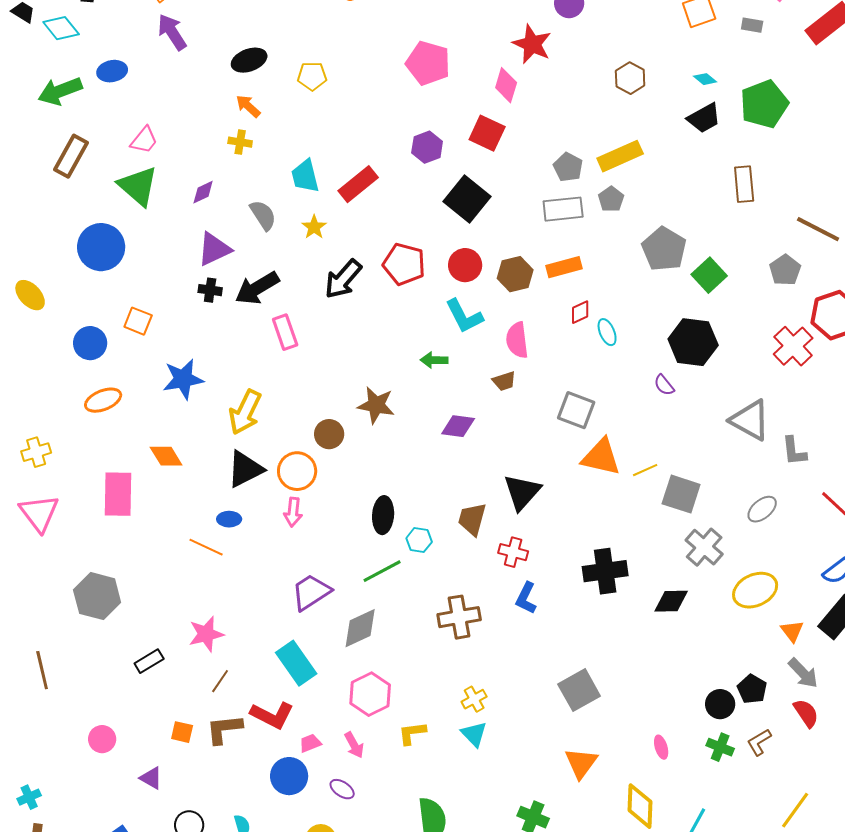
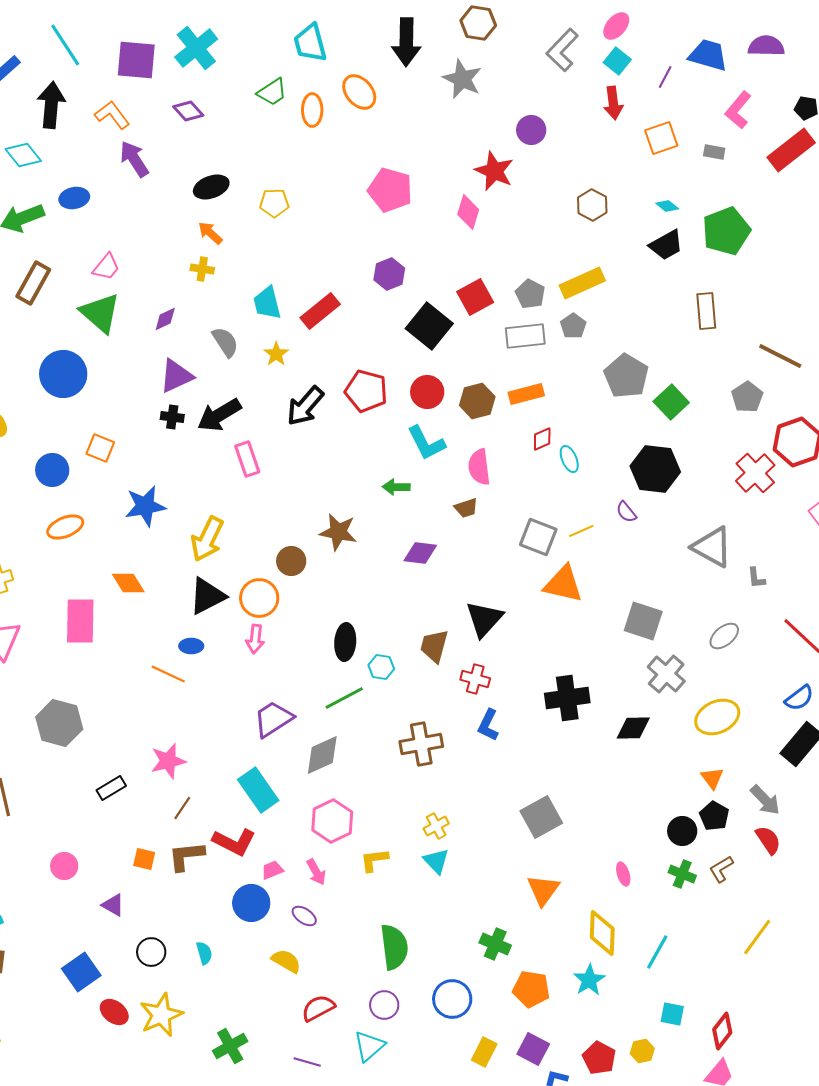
red square: (487, 133) -> (475, 297), moved, turned 36
gray L-shape: (794, 451) -> (756, 578), size x0.7
yellow line: (645, 470) -> (581, 531), moved
orange triangle: (792, 631) -> (712, 778), moved

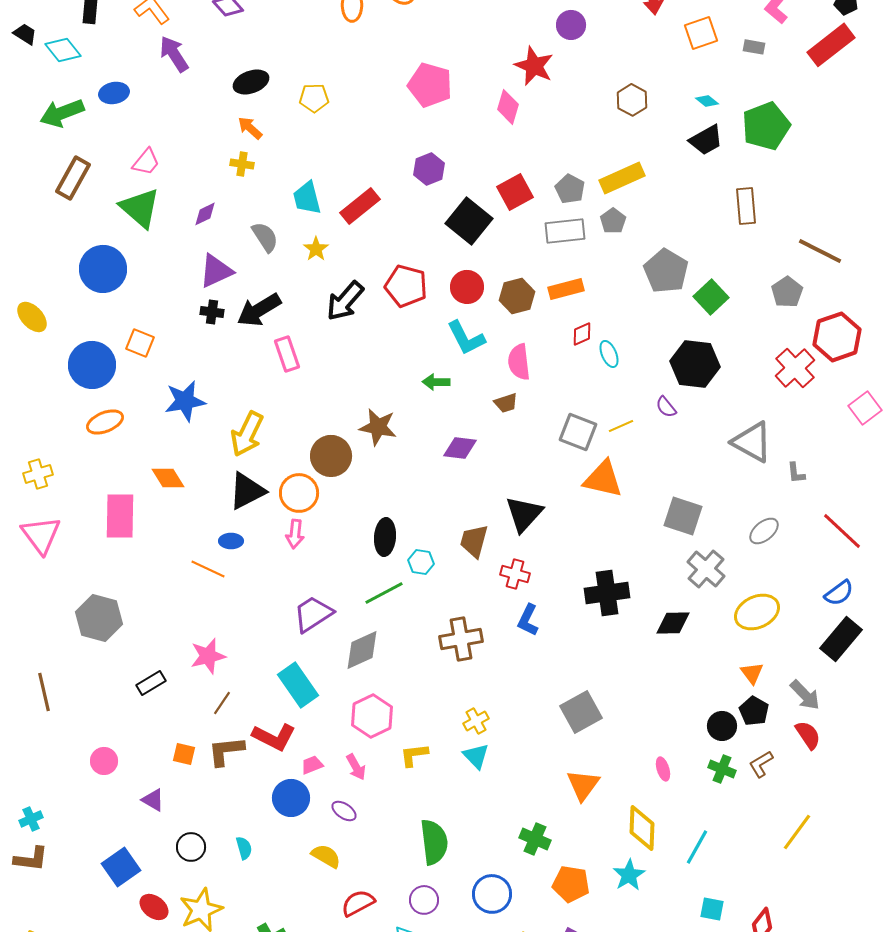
blue circle: (52, 470) -> (92, 365), size x1.4
brown circle: (291, 561) -> (331, 456), size x1.4

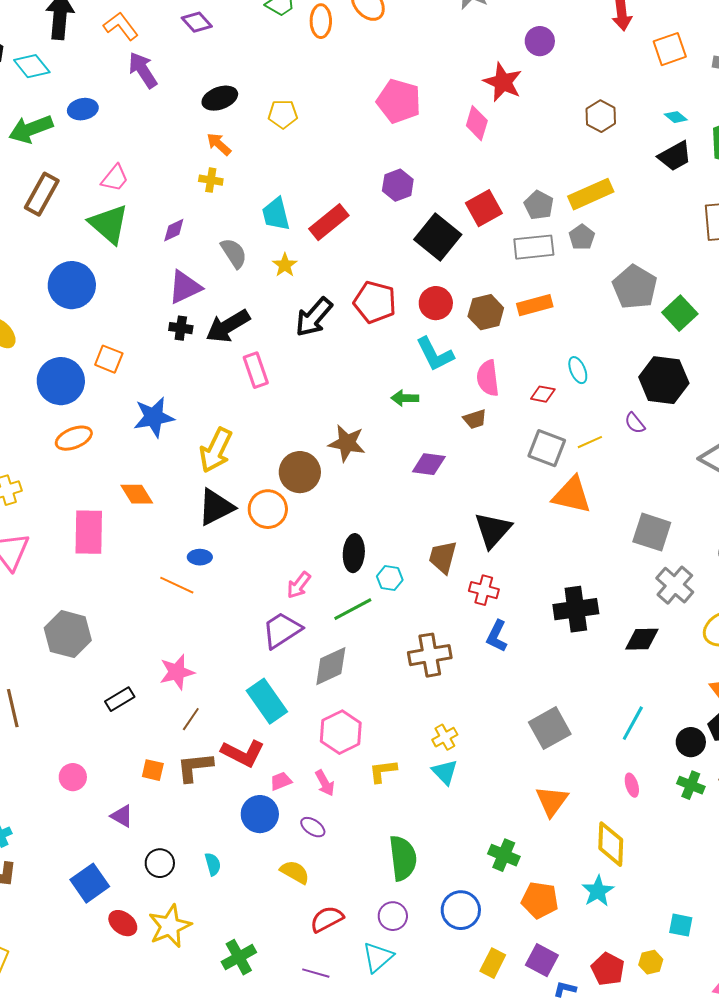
red diamond: (582, 334) -> (543, 394), moved, turned 35
pink arrow: (295, 534) -> (299, 585), moved, turned 32
cyan line: (697, 847) -> (633, 723), moved

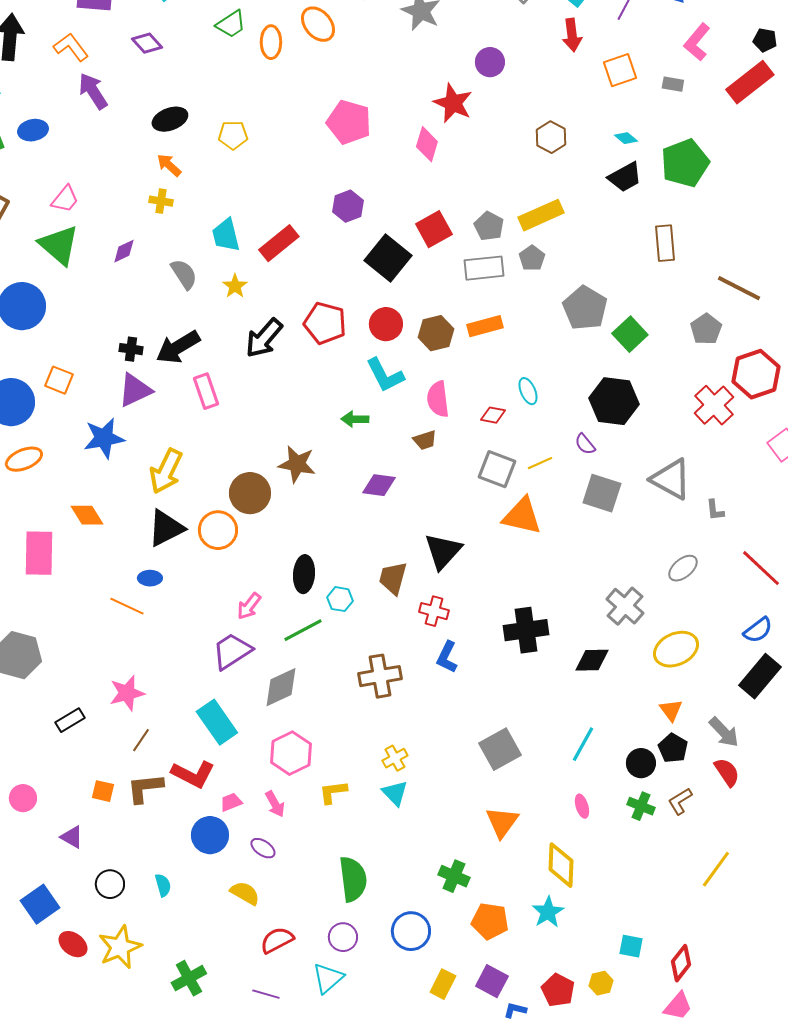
purple triangle: (185, 287) -> (135, 390), moved
gray square: (652, 532) -> (602, 493), moved

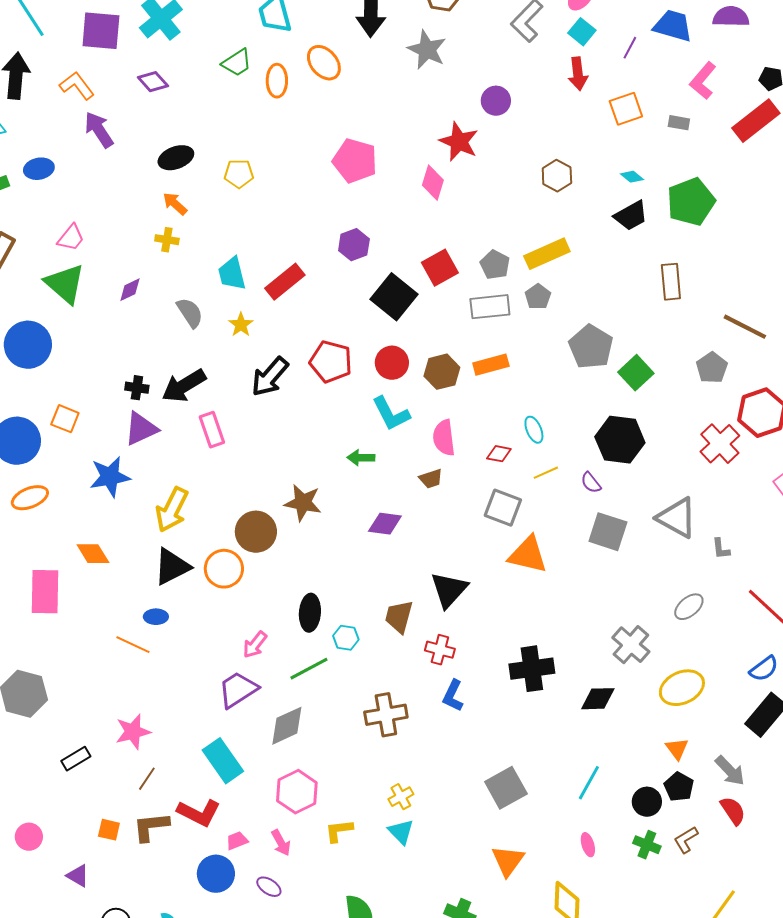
yellow line: (540, 463) -> (546, 473), moved

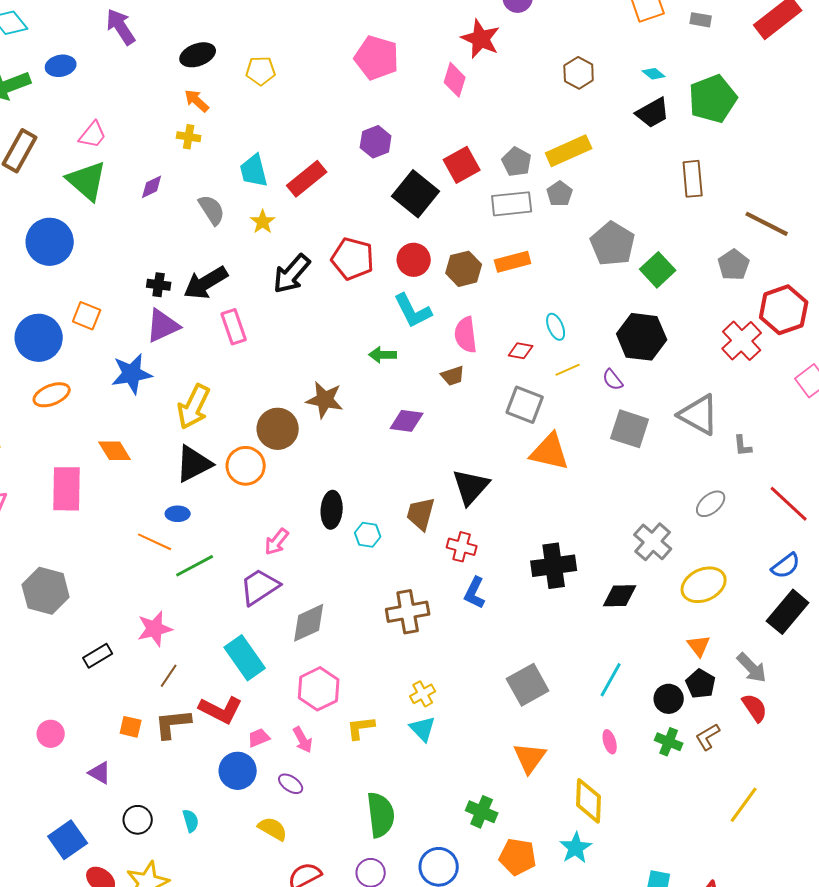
green line: (309, 669) -> (195, 566), moved

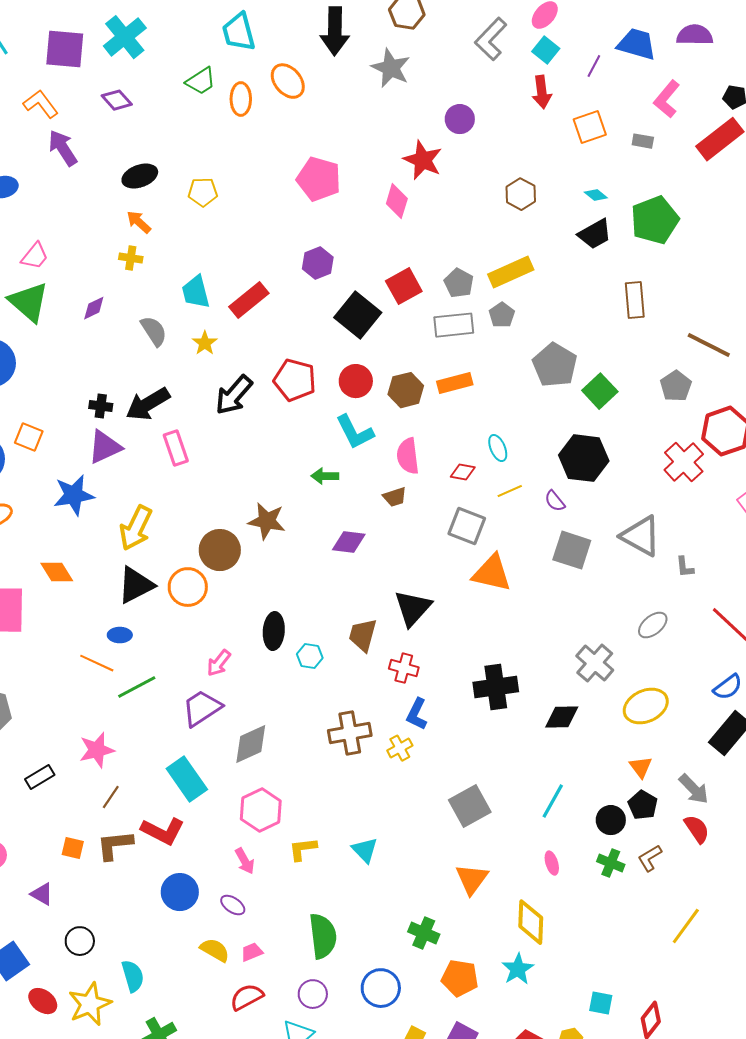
yellow cross: (423, 694) -> (400, 748), moved
pink trapezoid: (259, 738) -> (252, 952), moved
cyan semicircle: (191, 821) -> (133, 976), moved, size x1.4

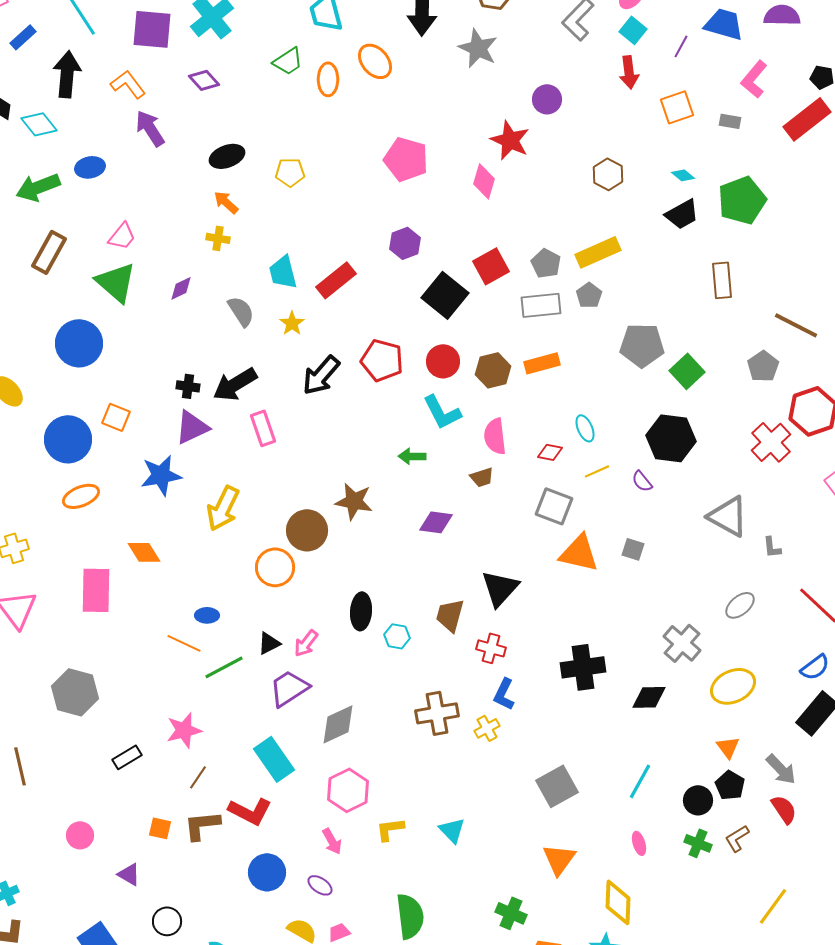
gray pentagon: (555, 365) -> (642, 345), turned -30
gray square: (572, 550) -> (633, 549), moved, size x0.6
black triangle: (136, 585) -> (269, 643), moved, size x0.6

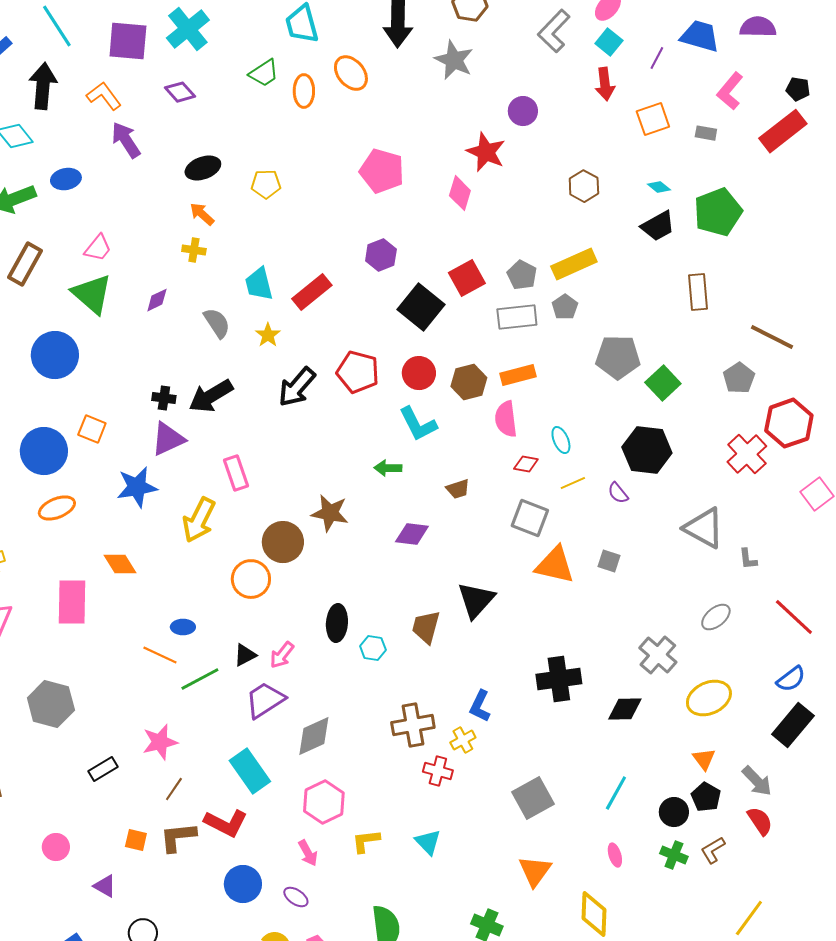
pink rectangle: (263, 428) -> (236, 473), moved
pink semicircle: (495, 436) -> (506, 419), moved
red cross: (491, 648) -> (438, 771), moved

